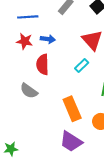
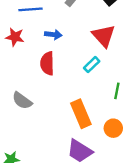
red star: (25, 41) -> (15, 37), moved
gray semicircle: (29, 91) -> (22, 101), moved

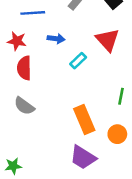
red semicircle: (47, 63) -> (24, 68), moved
cyan rectangle: (92, 65) -> (78, 61), moved

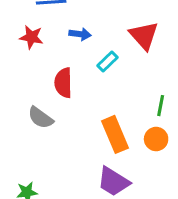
red semicircle: (24, 68) -> (63, 83), moved
orange circle: (117, 134) -> (156, 139), moved

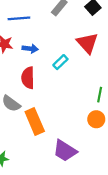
blue arrow: (80, 34) -> (30, 49), moved
orange rectangle: (115, 134) -> (35, 121), moved

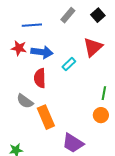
red triangle: (87, 43) -> (93, 47), turned 30
blue arrow: (30, 49) -> (42, 52), size x1.5

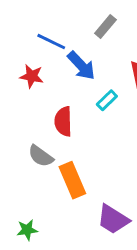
blue line: (32, 25) -> (51, 42), turned 30
blue arrow: (42, 52) -> (81, 66), moved, turned 40

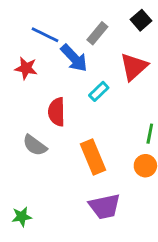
gray rectangle: (105, 26) -> (97, 33), moved
orange rectangle: (72, 180) -> (93, 157), moved
purple trapezoid: (113, 219) -> (105, 206), turned -44

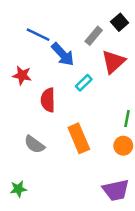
gray rectangle: (97, 33) -> (94, 36), moved
red star: (26, 68) -> (22, 75), moved
gray semicircle: (35, 145) -> (34, 144), moved
purple trapezoid: (105, 206) -> (116, 190), moved

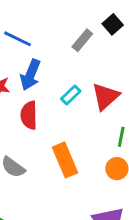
blue arrow: (63, 54) -> (30, 75), moved, turned 65
red triangle: (113, 62) -> (105, 96), moved

